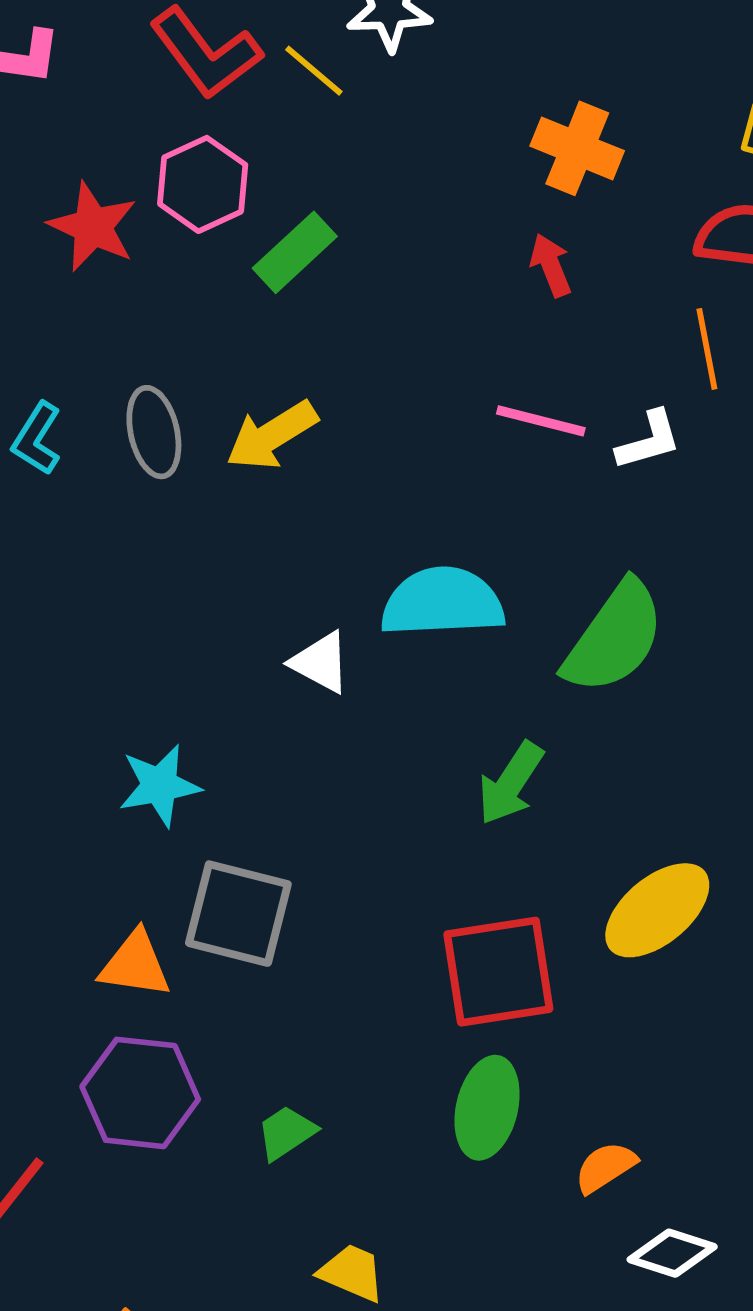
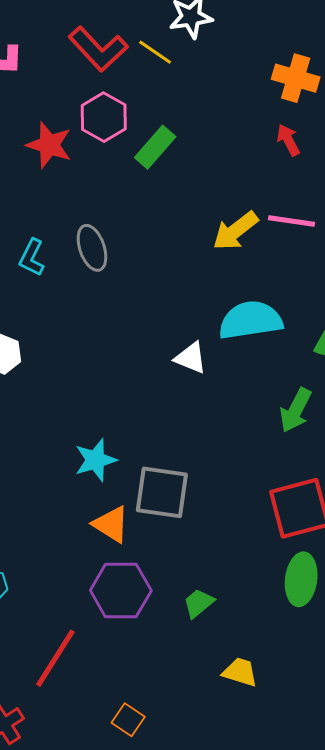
yellow arrow: (272, 435) -> (235, 231), moved
cyan star: (160, 785) -> (96, 460), moved
orange triangle: (135, 964) -> (111, 524), turned 30

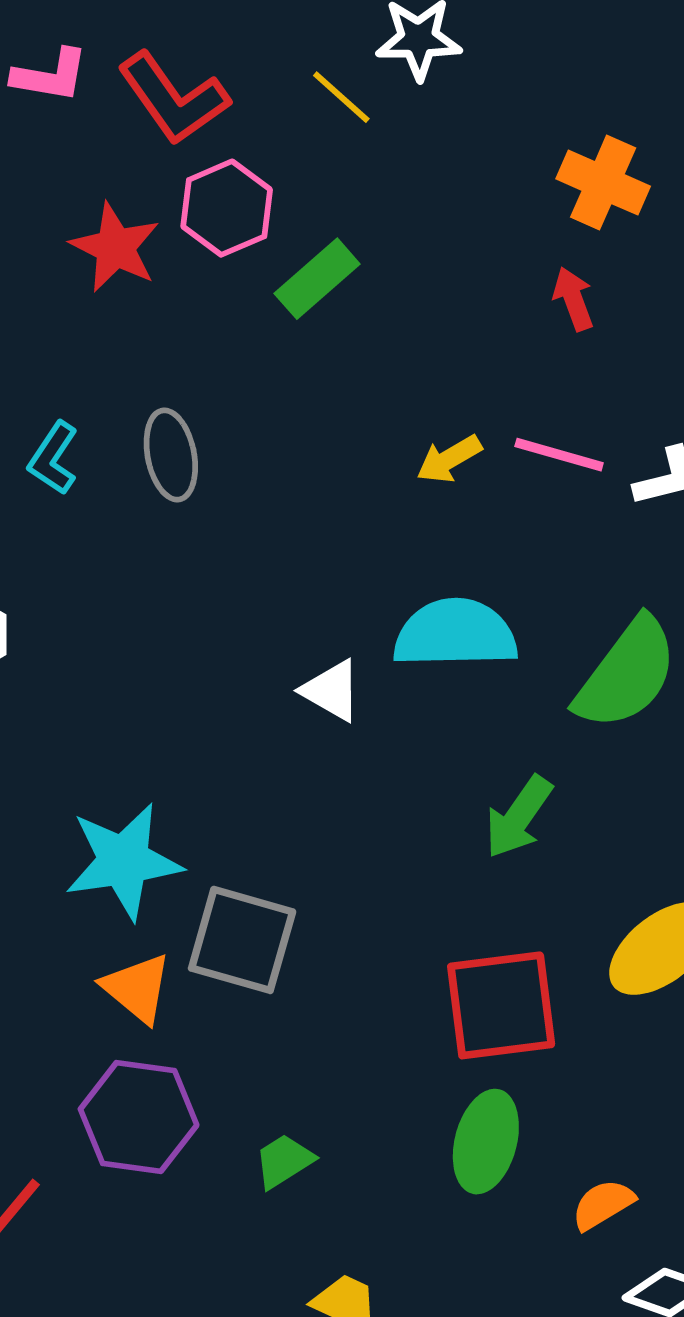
red L-shape: (98, 49) -> (173, 98), moved
yellow arrow: (235, 231) -> (449, 459), size x0.7
cyan star: (96, 460) -> (124, 861), size x1.4

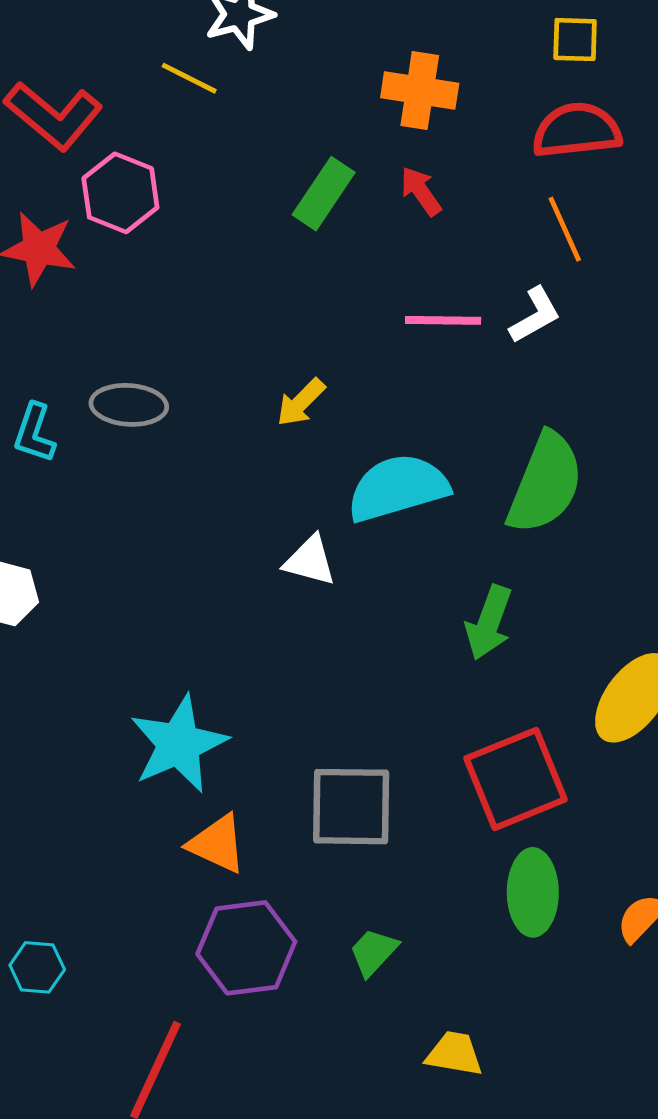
green rectangle: (317, 279) -> (324, 194), moved
gray ellipse: (171, 455) -> (129, 405), turned -60
yellow arrow: (449, 459) -> (301, 402), moved
gray square: (242, 940) -> (351, 807), moved

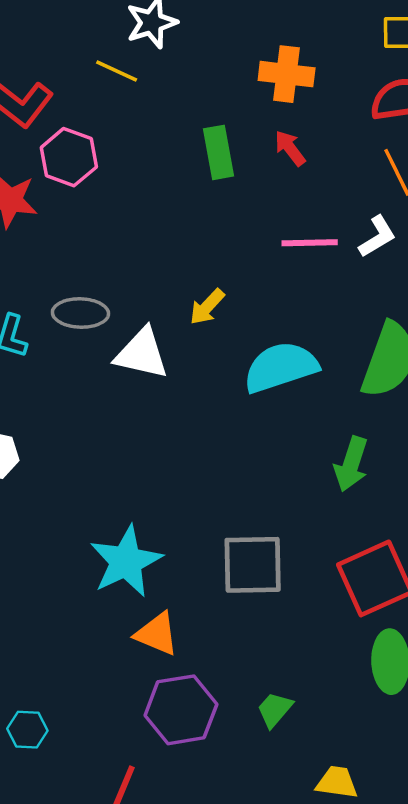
green rectangle: (324, 194) -> (218, 152), turned -42
white triangle: (310, 561) -> (142, 354), moved, size x1.4
gray square: (351, 807) -> (253, 565), moved

